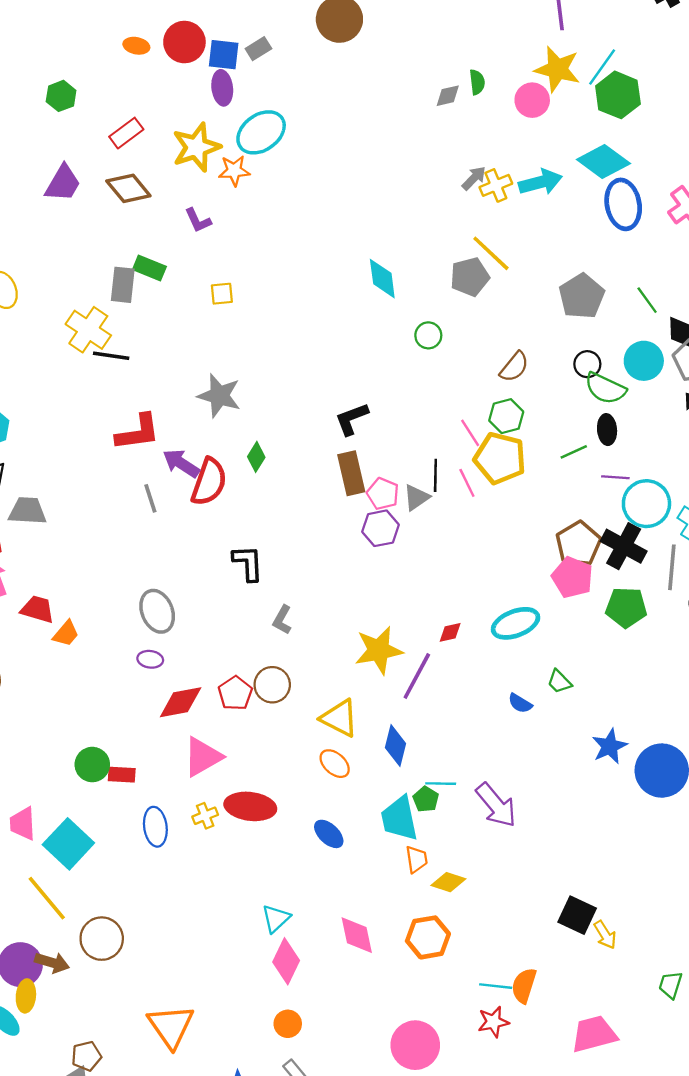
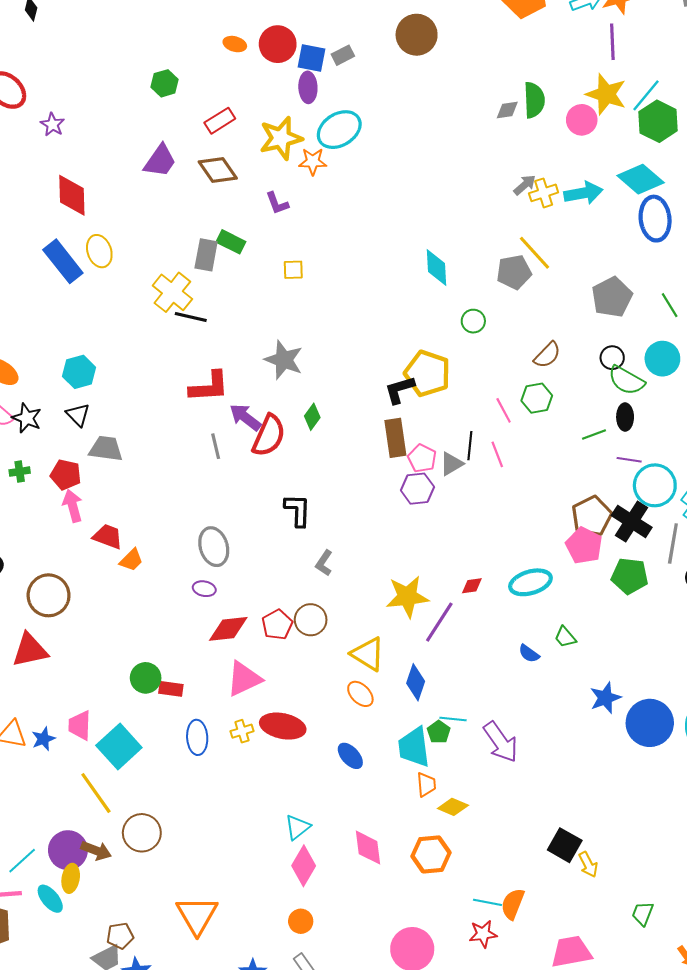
green semicircle: (477, 82) -> (534, 100), size x1.6
yellow pentagon: (500, 458) -> (427, 373), moved

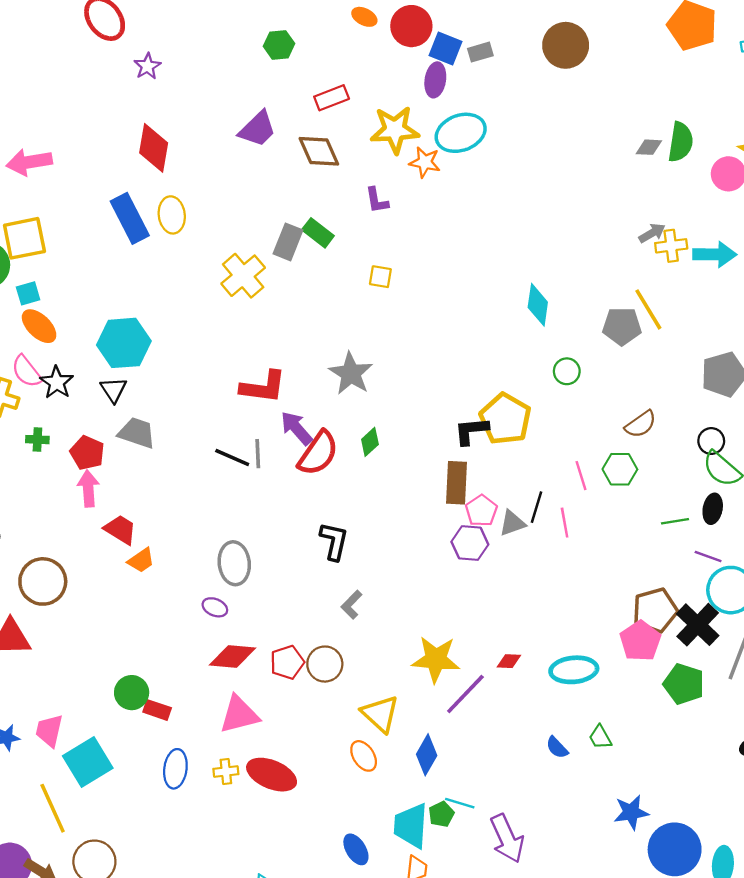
black line: (191, 317) -> (232, 457), moved
cyan hexagon: (79, 372) -> (124, 343), size x1.4
blue ellipse: (350, 756) -> (356, 849), moved

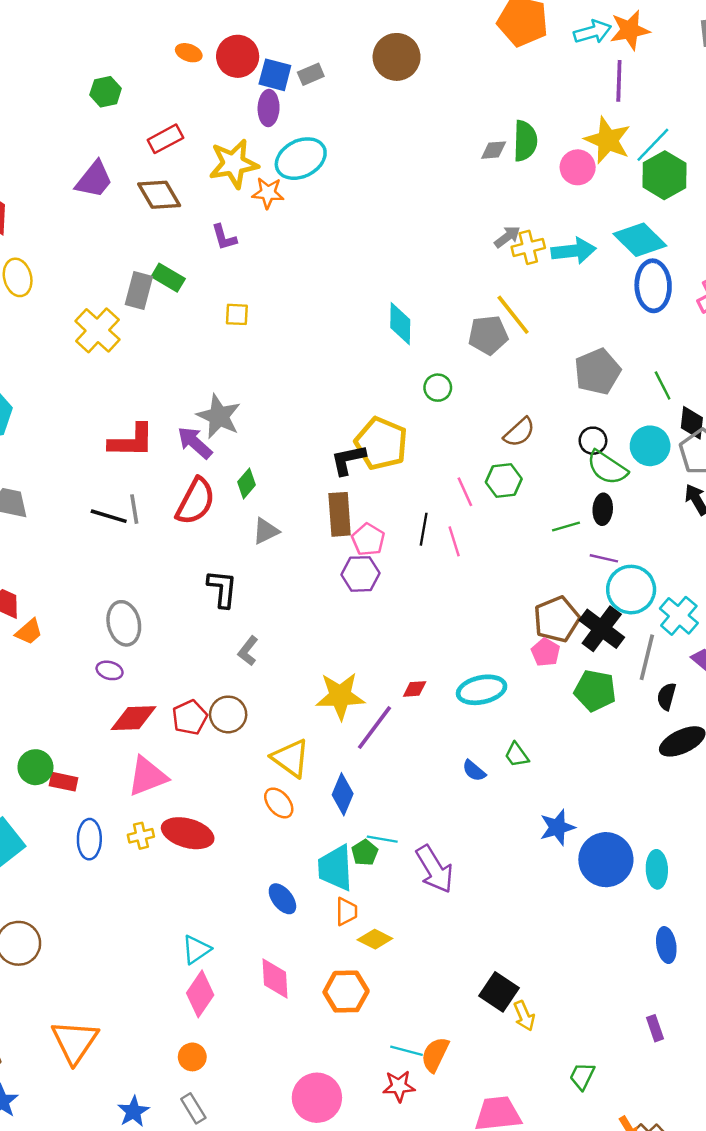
purple arrow: (296, 428) -> (195, 443), moved
gray triangle: (512, 523) -> (266, 531), moved
pink pentagon: (640, 641) -> (546, 652), size x0.7

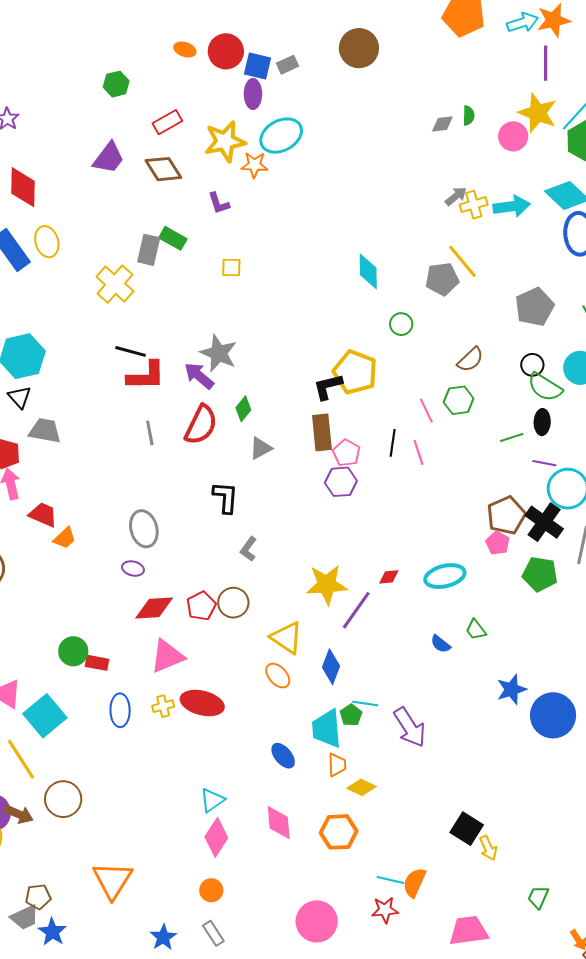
green semicircle: (525, 141) -> (469, 115), size x0.6
black line: (109, 516) -> (131, 351), moved

